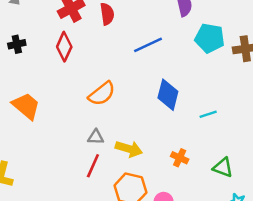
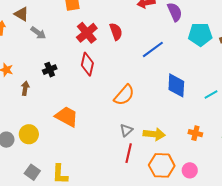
gray triangle: (96, 137) -> (126, 130), turned -32

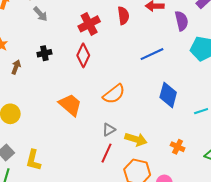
red semicircle: (116, 32) -> (123, 16), moved
orange trapezoid: (67, 117) -> (70, 105), moved

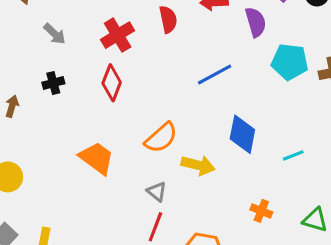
gray arrow: (40, 14) -> (55, 34), moved
gray triangle: (109, 130) -> (157, 192), turned -48
yellow arrow: (136, 139) -> (198, 165), moved

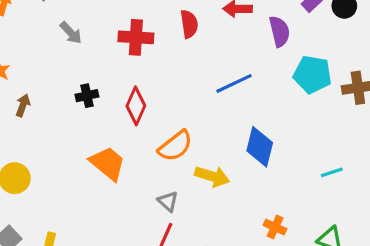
red cross: (118, 35) -> (136, 37), turned 32
black cross: (53, 83) -> (87, 96), moved
red diamond: (112, 83) -> (136, 106), moved
cyan line: (293, 155) -> (332, 172), moved

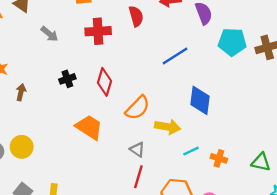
cyan line: (332, 172) -> (191, 151), moved

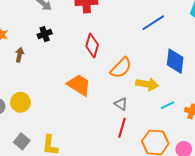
black cross: (67, 79) -> (45, 34), moved

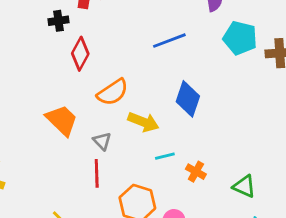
black cross: (45, 34) -> (59, 21), moved
orange trapezoid: (79, 85) -> (62, 120), moved
red line: (122, 128) -> (97, 173), turned -30

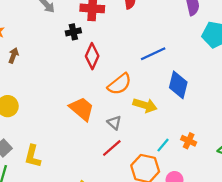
blue line: (169, 41) -> (153, 54), moved
cyan line: (165, 156) -> (163, 145), moved, turned -32
red line: (97, 173) -> (112, 148), turned 55

